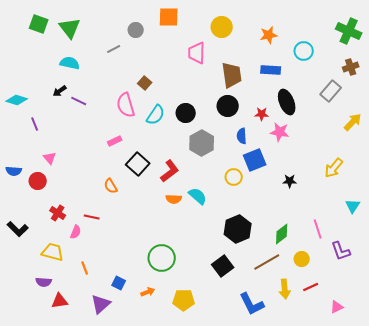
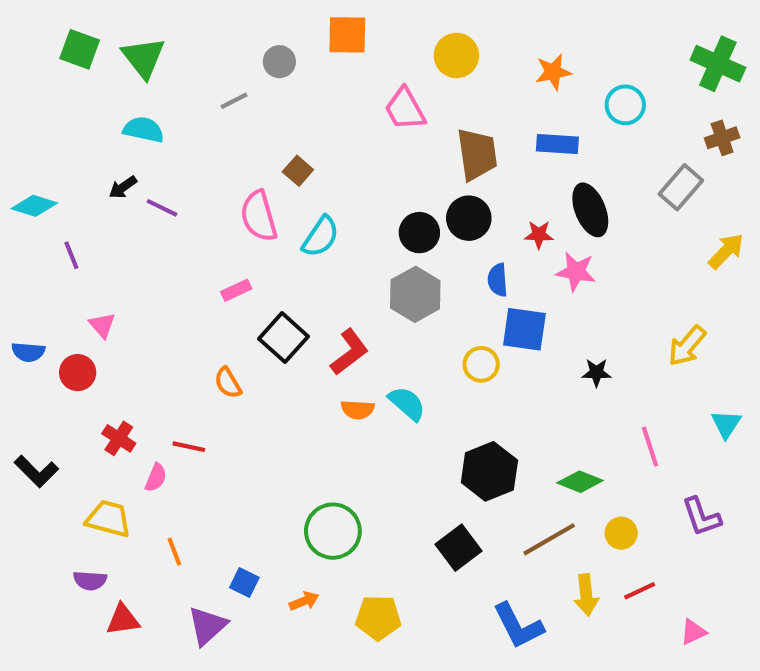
pink trapezoid: (197, 53) -> (405, 109), turned -30
black circle: (186, 113) -> (419, 233), moved
blue square: (255, 160) -> (524, 329), turned 30
pink line: (318, 229) -> (650, 447), moved
green diamond: (282, 234) -> (580, 482), turned 60

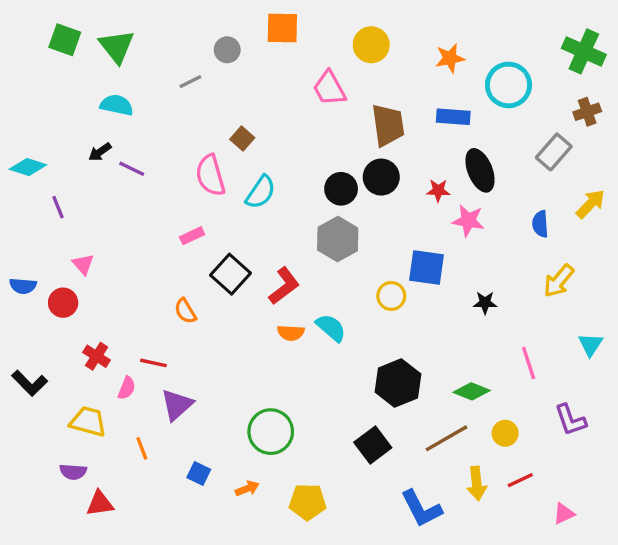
cyan circle: (625, 105) -> (508, 85), size x1.4
blue semicircle: (498, 280) -> (540, 224), moved
purple triangle: (207, 626) -> (177, 405), moved

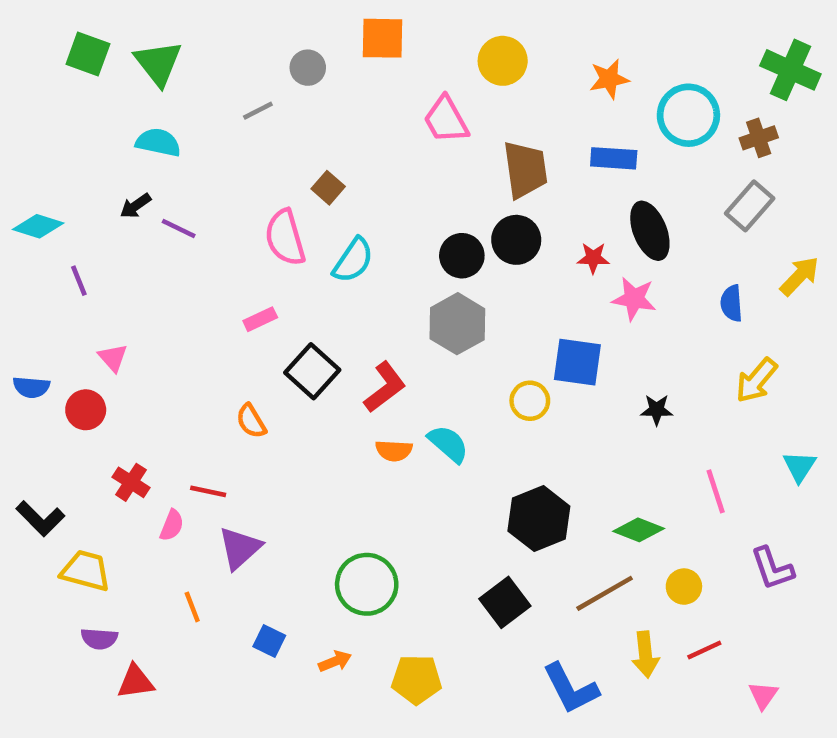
brown cross: (587, 112) -> (759, 138), moved
yellow trapezoid: (88, 422) -> (86, 571), moved
pink triangle: (564, 514) -> (763, 695), turned -30

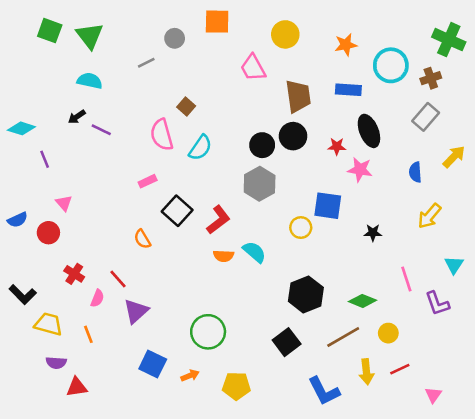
blue semicircle: (31, 387) -> (18, 220), turned -30
red line: (208, 491) -> (118, 279), turned 36
purple L-shape: (772, 568) -> (437, 303), moved
orange line: (192, 607) -> (88, 334), moved
blue square: (269, 641) -> (153, 364), size x1.5

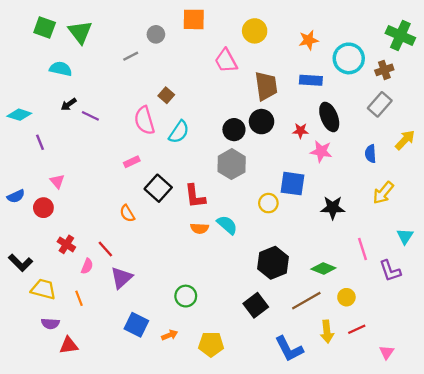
cyan semicircle: (90, 81) -> (61, 69), moved
red L-shape: (218, 220) -> (195, 196), turned 120
black star: (373, 233) -> (333, 208), size x1.5
green circle: (208, 332) -> (186, 296), size x0.7

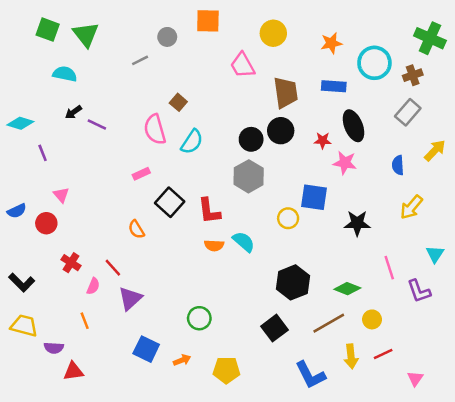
yellow trapezoid: (43, 289) -> (24, 326), moved

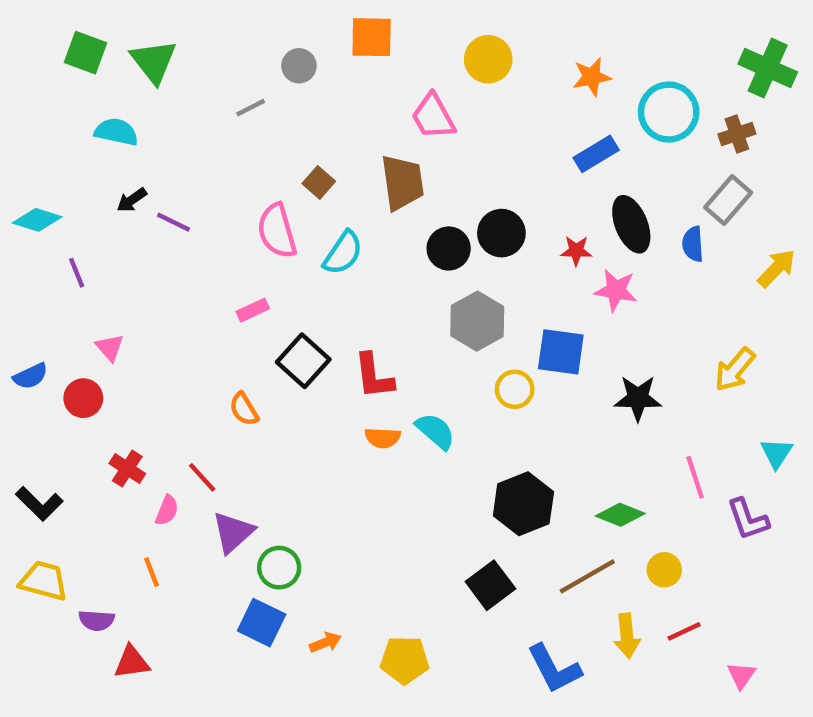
blue rectangle: (334, 86) -> (596, 154), turned -35
brown trapezoid: (286, 92) -> (402, 182), moved
blue semicircle: (398, 165) -> (693, 244), moved
gray hexagon: (249, 176) -> (477, 321), moved
green circle: (199, 318) -> (279, 568), moved

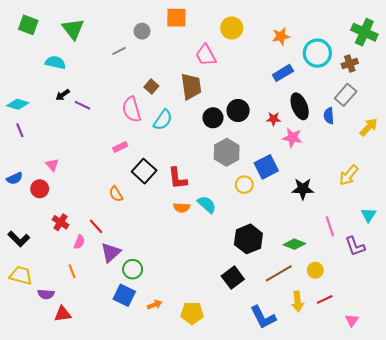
green square: (85, 53) -> (28, 25), moved
purple line: (77, 273) -> (20, 130), moved
blue square: (561, 352) -> (266, 167), turned -35

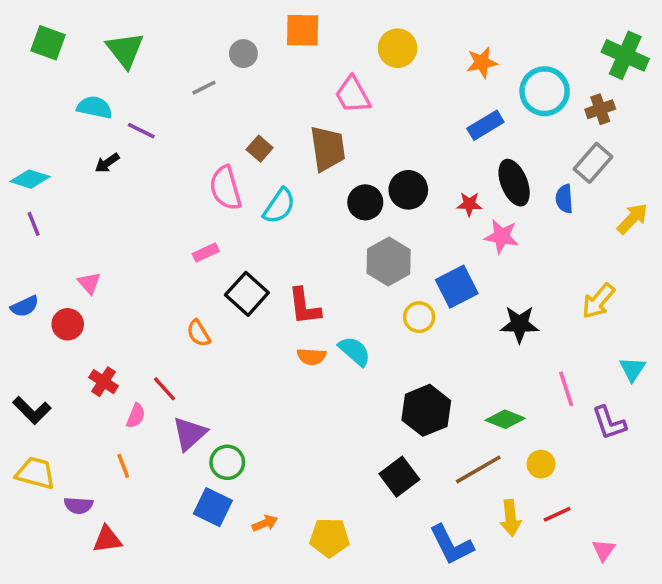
purple line: (82, 105) -> (141, 131), moved

